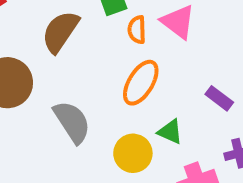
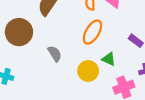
gray semicircle: (72, 122) -> (55, 54), size x0.7

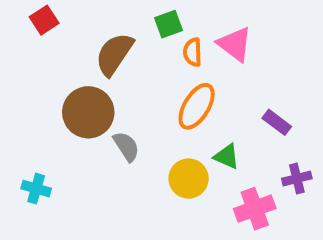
brown circle: (19, 32) -> (88, 112), moved

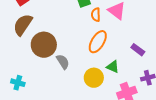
brown semicircle: (114, 54) -> (23, 25), moved

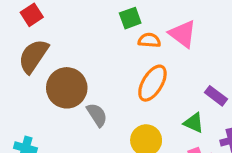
orange semicircle: (96, 15) -> (149, 40), turned 96
green triangle: (113, 67) -> (194, 123), moved

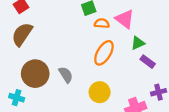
brown circle: (67, 88) -> (35, 74), moved
green triangle: (194, 123) -> (138, 43), moved, turned -48

